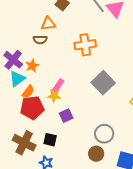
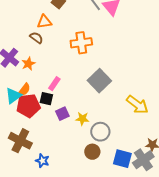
brown semicircle: (40, 40) -> (36, 38), turned -144
cyan triangle: (17, 79) -> (13, 96), moved
yellow star: (54, 96) -> (82, 119), moved
black square: (50, 140) -> (46, 99), moved

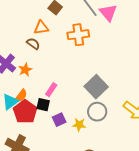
orange cross: (81, 43) -> (78, 35), moved
red pentagon: (28, 106) -> (25, 112), turned -30
gray circle: (100, 132) -> (97, 112), moved

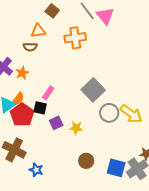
brown semicircle: (33, 44) -> (30, 47), turned 144
gray circle: (97, 112) -> (109, 113), moved

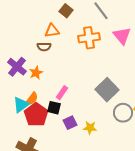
pink triangle: (105, 16) -> (122, 36), moved

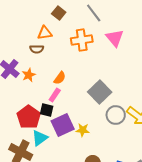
orange semicircle: (32, 99) -> (60, 78), moved
cyan triangle: (21, 105) -> (40, 138), moved
purple square: (70, 123) -> (63, 125), size x1.6

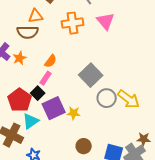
brown semicircle: (37, 49) -> (28, 32), size x1.5
black square: (47, 110) -> (38, 93), turned 32

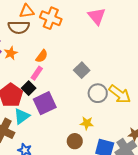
orange cross: (73, 23) -> (51, 18), moved, turned 30
gray square: (91, 75) -> (82, 70), size x0.7
yellow star: (74, 113) -> (87, 123), moved

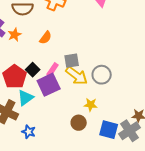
gray square: (82, 70) -> (72, 61), moved, turned 35
pink rectangle: (37, 73) -> (53, 70), moved
yellow arrow: (120, 94) -> (77, 76), moved

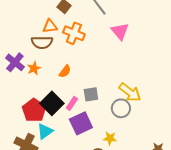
black square: (33, 70) -> (52, 103), size x1.6
yellow arrow: (77, 76) -> (130, 92), moved
purple square: (49, 85) -> (81, 123), moved

